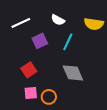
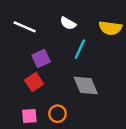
white line: (21, 23) -> (25, 27), turned 48
purple square: (40, 41) -> (41, 59), moved
pink square: (31, 93) -> (29, 116), moved

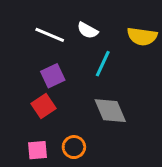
white line: (25, 27) -> (50, 35), moved

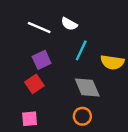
yellow semicircle: (142, 36) -> (112, 62), moved
orange circle: (74, 147) -> (82, 116), moved

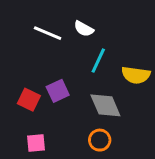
purple square: (42, 60) -> (58, 91), moved
red square: (34, 84) -> (29, 100), moved, turned -30

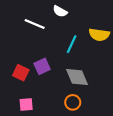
white semicircle: (84, 29) -> (60, 11), moved
yellow semicircle: (136, 75) -> (99, 35), moved

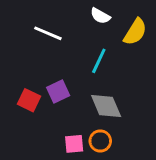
white semicircle: (60, 11) -> (100, 16), moved
yellow semicircle: (99, 35) -> (135, 32), moved, turned -66
pink square: (26, 104) -> (74, 144), moved

